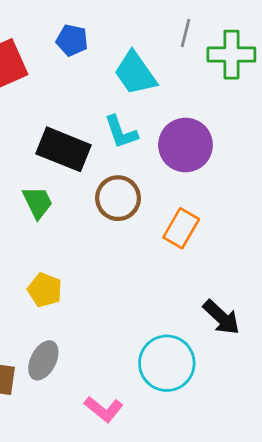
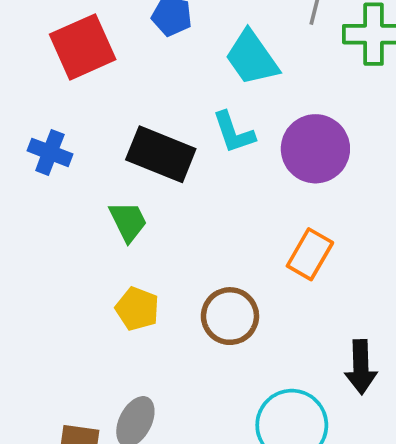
brown circle: (118, 198) -> (230, 316), moved
yellow pentagon: (45, 290) -> (137, 309), moved
black arrow: (221, 317) -> (361, 367), turned 45

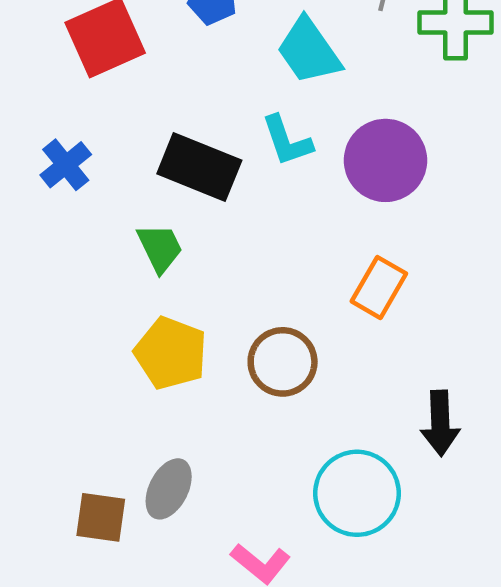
blue cross: (50, 152) -> (66, 165), turned 30
yellow pentagon: (137, 309) -> (171, 353), size x1.4

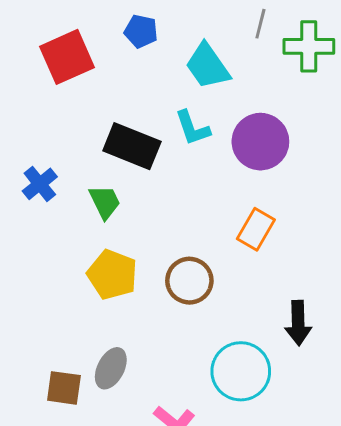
blue cross: (66, 165) -> (40, 184), moved

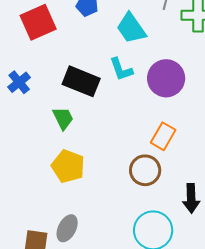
blue cross: (40, 184) -> (19, 82), moved
brown circle: (189, 281) -> (145, 170), moved

